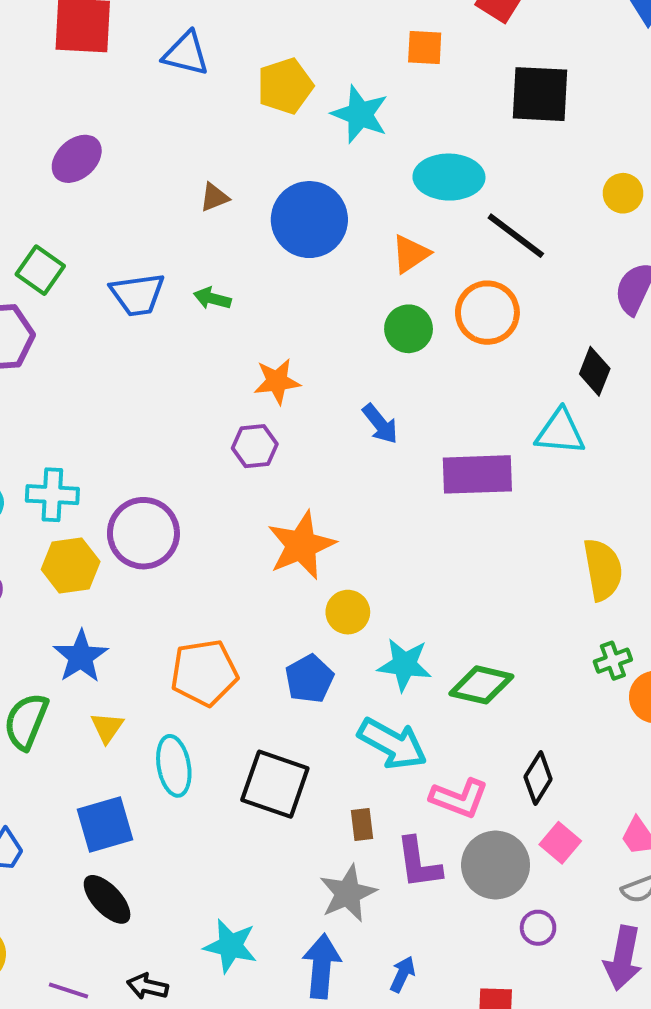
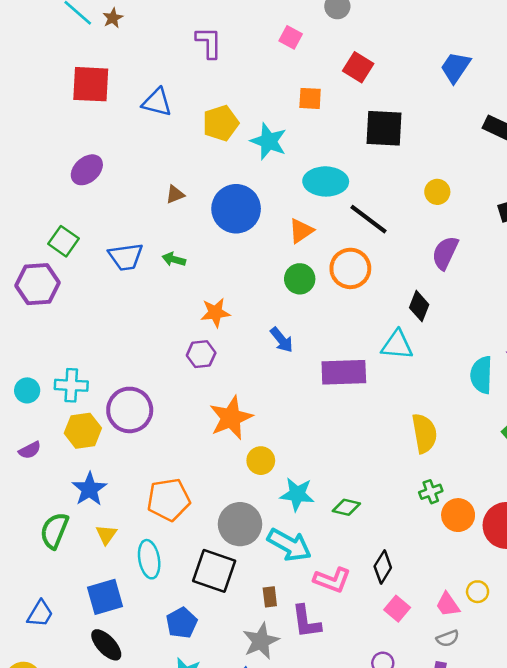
blue pentagon: (309, 679) -> (182, 623), moved
green diamond: (481, 685) -> (346, 507), size x0.7
gray circle: (496, 865) -> (240, 524), moved

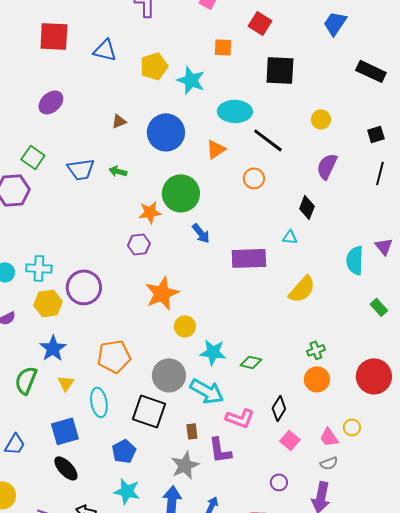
orange circle: (350, 268) -> (254, 178), size x0.7
green circle: (300, 279) -> (181, 193), moved, size x1.6
cyan triangle: (397, 345) -> (290, 237), size x0.6
yellow semicircle: (424, 433) -> (302, 289), moved, turned 52
orange circle: (458, 515) -> (317, 379), moved

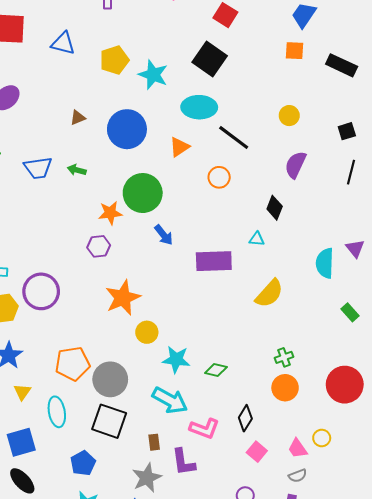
orange square: (223, 47) -> (294, 51), moved
black square: (280, 70) -> (210, 59), moved, turned 32
gray circle: (169, 375) -> (110, 379), moved

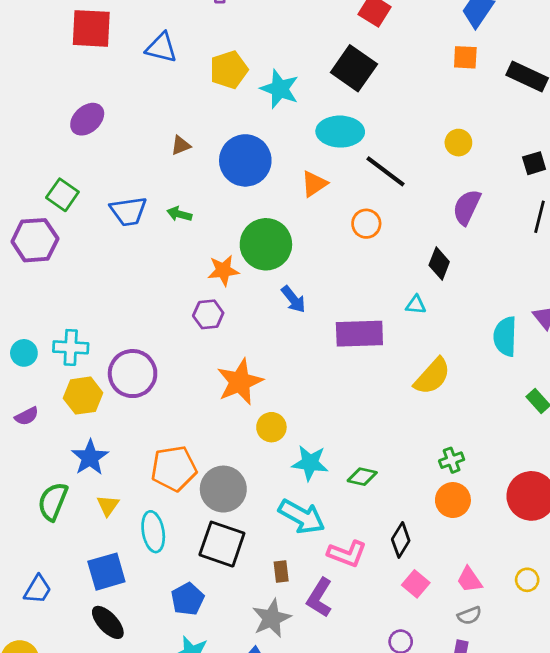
yellow circle: (322, 438) -> (527, 580), moved
purple L-shape: (183, 462) -> (320, 598), turned 40

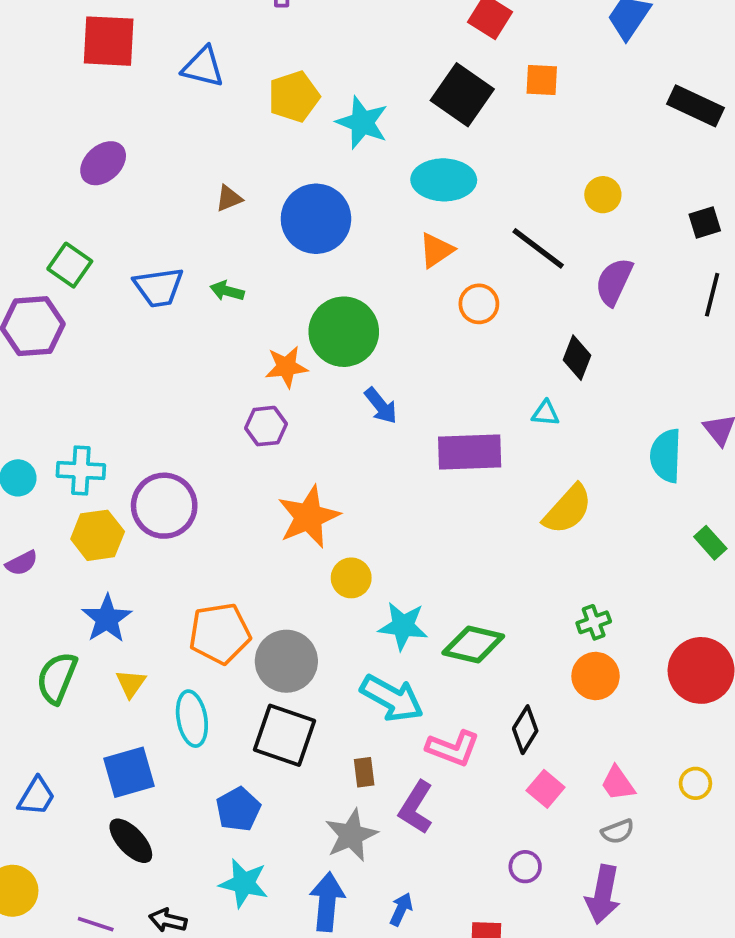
orange square: (465, 57) -> (542, 80), moved
black line: (386, 171) -> (538, 248), moved
orange triangle: (314, 184) -> (436, 250), moved
green diamond: (362, 477) -> (473, 645), size x1.5

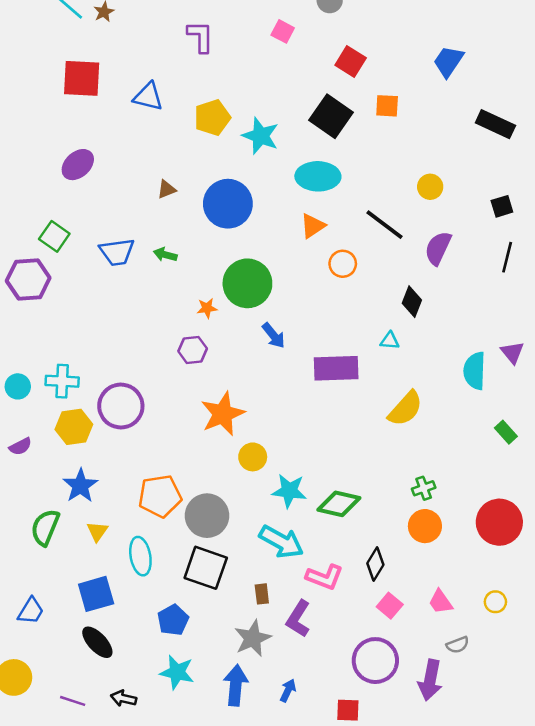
orange star: (286, 367) -> (207, 308), size x0.7
gray semicircle: (618, 832) -> (458, 645), moved
purple circle: (525, 867) -> (375, 661), size x2.0

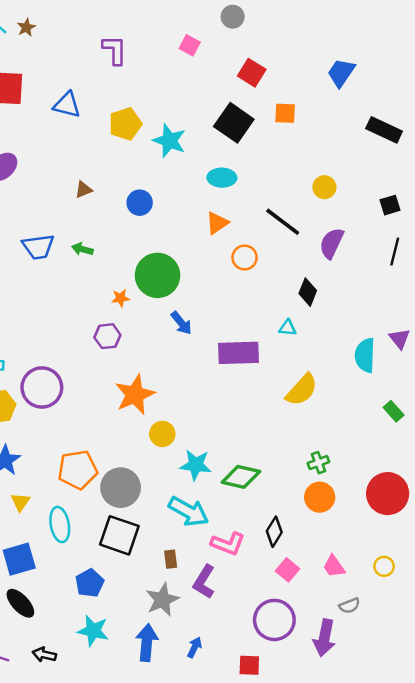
cyan ellipse: (318, 176) -> (222, 178), size x0.7
blue circle: (228, 204) -> (140, 203), size x0.6

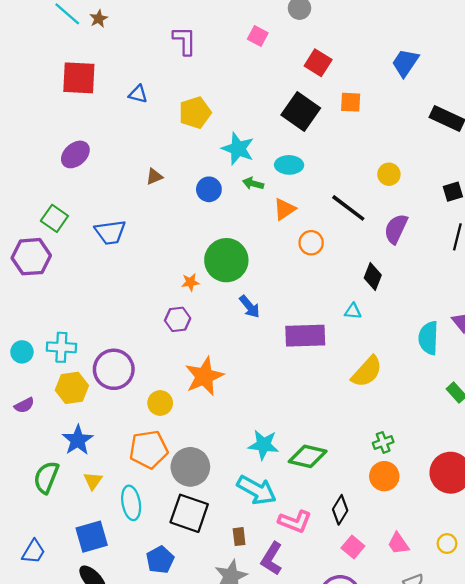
blue triangle: (67, 105) -> (138, 94), size x0.7
cyan star: (169, 141) -> (238, 149), moved
green arrow: (82, 249) -> (253, 184), moved
yellow circle: (162, 434) -> (160, 403), moved

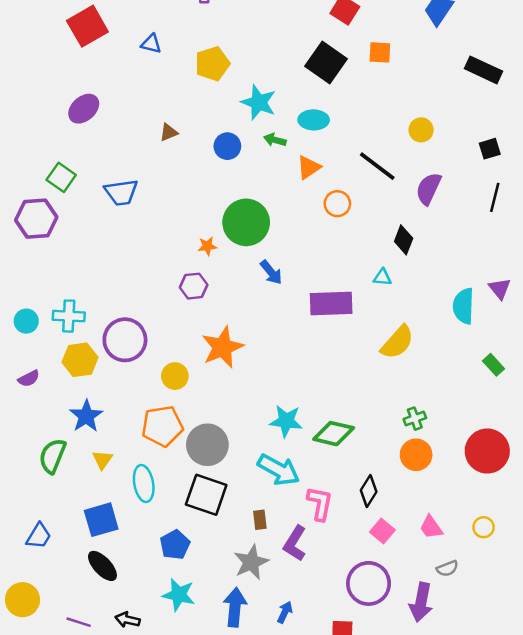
red square: (79, 78) -> (87, 26), turned -33
pink L-shape: (295, 521) -> (320, 503), turned -100

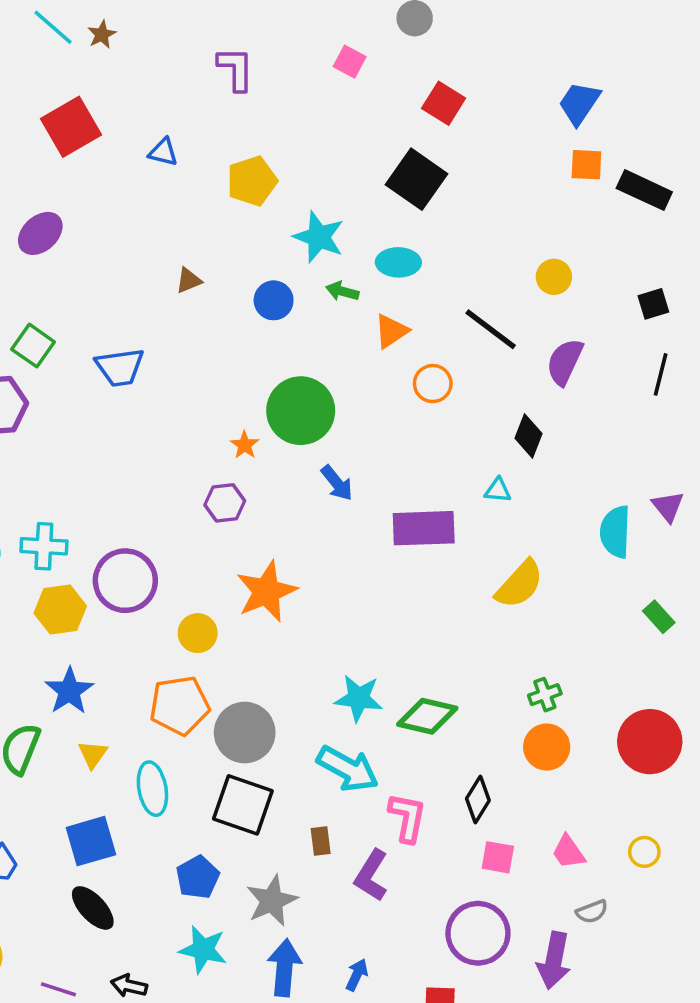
orange square: (380, 52) -> (586, 165), moved
purple ellipse: (84, 109) -> (40, 233), moved
orange star: (207, 246) -> (245, 445), turned -30
pink square: (382, 531) -> (498, 857), turned -30
gray star: (251, 562) -> (272, 901), moved

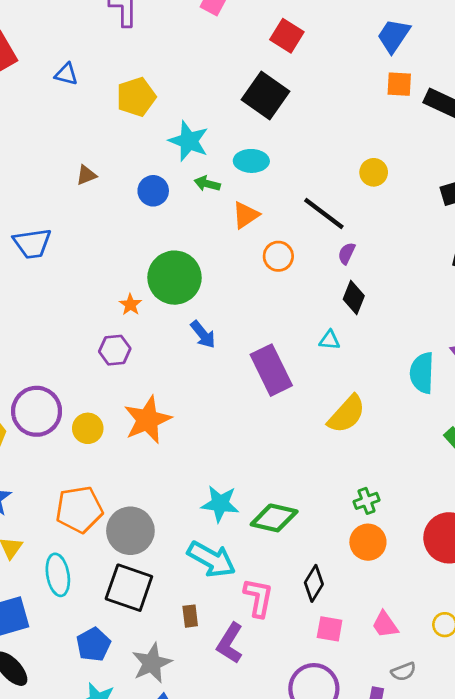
purple semicircle: (565, 362) -> (347, 253), moved, size x0.6
purple rectangle: (424, 528) -> (271, 370), turned 66
yellow circle: (198, 633) -> (88, 428), moved

